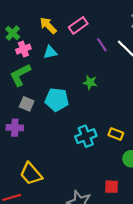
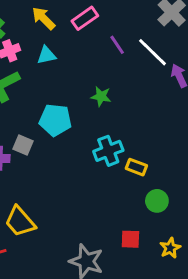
gray square: (27, 104) -> (23, 145), moved
cyan cross: (86, 136) -> (108, 151), moved

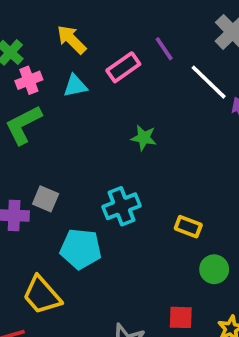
pink rectangle: (85, 18) -> (123, 67), moved
purple line: (117, 45) -> (164, 49), moved
cyan pentagon: (55, 120) -> (81, 249), moved
cyan cross: (108, 151) -> (122, 206), moved

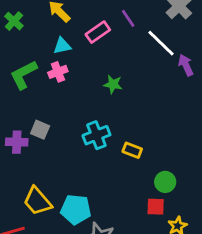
pink cross: (29, 80) -> (58, 72), moved
yellow rectangle: (188, 227) -> (132, 150), moved
cyan pentagon: (81, 249) -> (76, 209), moved
red square: (181, 317) -> (156, 207), moved

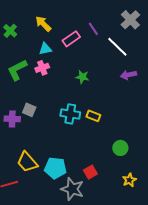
purple arrow: (186, 65) -> (128, 75), moved, turned -77
cyan cross: (96, 135) -> (70, 114), turned 30
yellow rectangle: (132, 150) -> (93, 116), moved
red square: (156, 207) -> (90, 172), moved, turned -32

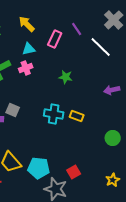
pink rectangle: (71, 39) -> (55, 39), turned -30
purple arrow: (128, 75) -> (112, 90), moved
green circle: (120, 148) -> (113, 138), moved

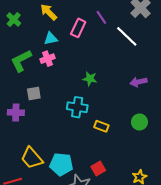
green star: (66, 77) -> (90, 79), moved
gray square: (13, 110) -> (34, 93), moved, turned -32
yellow rectangle: (77, 116) -> (101, 126), moved
green circle: (113, 138) -> (139, 122), moved

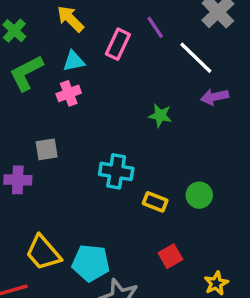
green L-shape: (21, 61) -> (26, 73), moved
green star: (90, 79) -> (160, 115), moved
purple arrow: (138, 82) -> (214, 97), moved
green circle: (139, 122) -> (199, 195), moved
red square: (98, 168) -> (170, 256), moved

